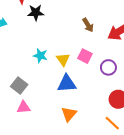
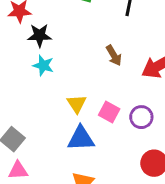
cyan star: (40, 56) -> (43, 65), moved
pink square: (85, 56) -> (109, 112), moved

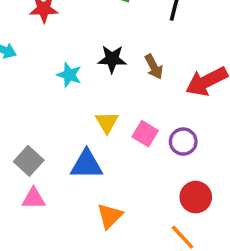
black star: (40, 35) -> (112, 59), moved
blue triangle: (81, 138) -> (87, 164), moved

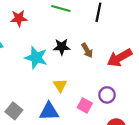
cyan star: (69, 75) -> (36, 58), size x1.5
pink square: (145, 134) -> (85, 105), moved

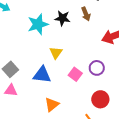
brown arrow: (87, 50) -> (86, 14), moved
cyan star: (36, 58) -> (38, 24), turned 30

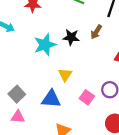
brown arrow: (86, 14) -> (96, 32), turned 56

